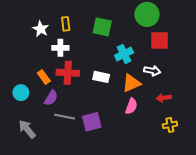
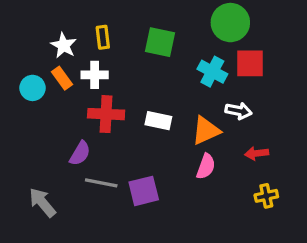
cyan cross: (124, 54) -> (212, 72), moved, turned -36
orange rectangle: (44, 77) -> (62, 78), moved
cyan circle: (21, 93) -> (33, 88), moved

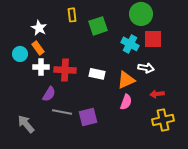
yellow rectangle: (103, 37) -> (72, 15), moved
green square: (160, 42) -> (98, 26), turned -30
white cross: (95, 75) -> (41, 67), moved
yellow cross: (266, 196) -> (163, 120), size x1.5

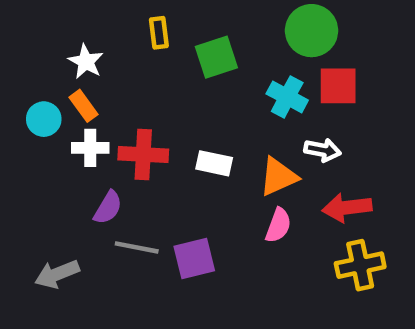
red arrow: (157, 94) -> (347, 208), size x1.5
gray arrow: (26, 124) -> (57, 274), turned -72

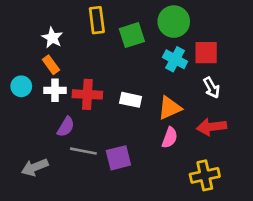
green circle: (312, 31) -> (174, 22), moved
yellow rectangle: (159, 33) -> (97, 20), size x1.4
cyan circle: (44, 119) -> (21, 86), moved
white arrow: (323, 150) -> (212, 88), moved, turned 50
yellow cross: (360, 265) -> (205, 175), moved

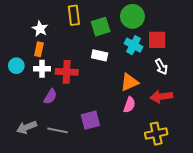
orange rectangle: (51, 65) -> (39, 49), turned 48
white rectangle: (131, 100) -> (100, 55), moved
gray line: (83, 151) -> (57, 130), moved

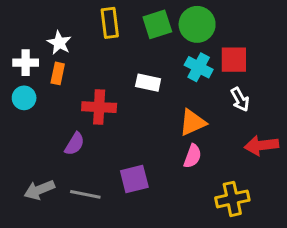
green square: (101, 27) -> (157, 24), moved
white cross: (42, 69) -> (26, 63), moved
red arrow: (161, 97) -> (261, 145), moved

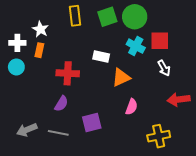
orange triangle: (193, 122) -> (121, 77), moved
purple semicircle: (75, 144) -> (61, 104), moved

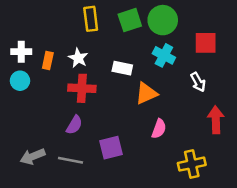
white star: (40, 29) -> (78, 58), moved
red square: (160, 41) -> (206, 43), moved
red arrow: (179, 99) -> (216, 120), turned 95

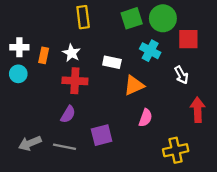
green square: (130, 20) -> (132, 18), moved
green circle: (163, 20) -> (163, 18), moved

